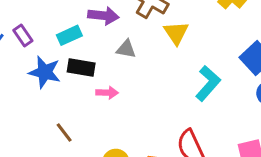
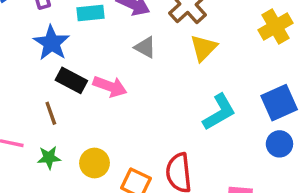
black rectangle: (81, 68) -> (71, 80), moved
pink arrow: (107, 93) -> (110, 86), size x1.4

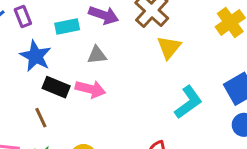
gray triangle: (145, 47) -> (97, 55), moved, turned -30

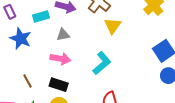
black rectangle: (56, 87) -> (59, 85), moved
cyan L-shape: (188, 102) -> (102, 63), moved

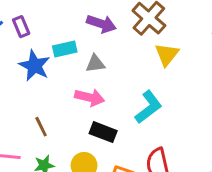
cyan rectangle: (41, 16) -> (65, 49), moved
black rectangle: (59, 85) -> (103, 132), moved

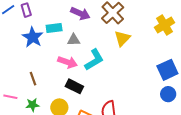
cyan L-shape: (148, 107) -> (94, 60), moved

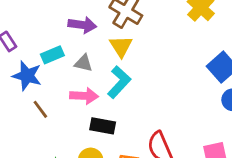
yellow triangle: (122, 38) -> (121, 46), moved
gray triangle: (74, 40) -> (84, 63), turned 32
brown line: (33, 79) -> (40, 109), moved

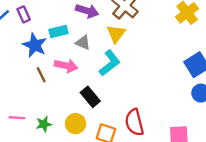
pink arrow: (84, 96) -> (66, 66), moved
black rectangle: (103, 126) -> (90, 97), turned 30

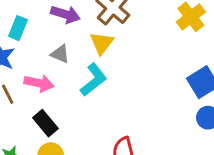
cyan rectangle: (59, 32) -> (18, 28), moved, turned -54
black rectangle: (90, 97) -> (45, 123), moved

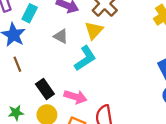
pink arrow: (39, 83) -> (75, 97), moved

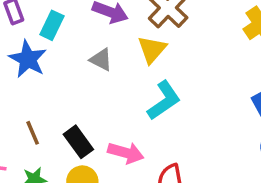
cyan L-shape: (85, 58) -> (164, 100), moved
brown line: (17, 64) -> (33, 133), moved

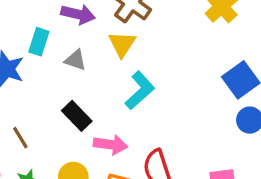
cyan rectangle: (52, 25) -> (39, 42), moved
black rectangle: (78, 142) -> (77, 116), moved

